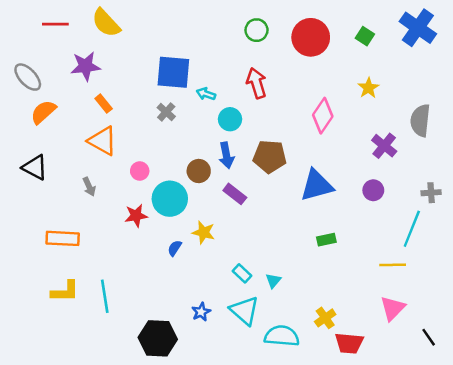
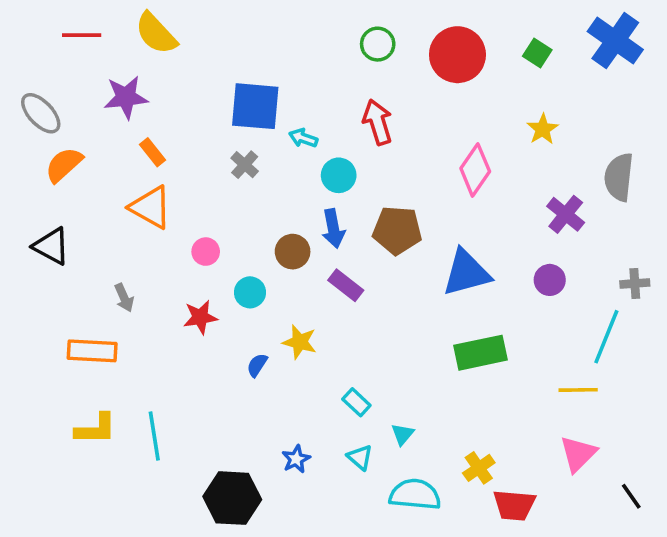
gray arrow: (89, 187) -> (124, 298), moved
cyan circle: (170, 199) -> (250, 292), size x0.6
green rectangle: (326, 240) -> (481, 353), size x1.8
cyan triangle: (273, 281) -> (403, 434), moved
cyan triangle: (244, 311) -> (360, 457), size x0.6

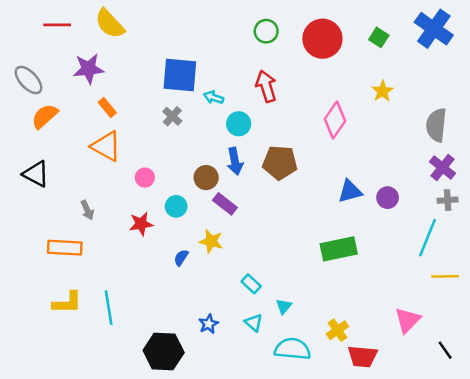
purple cross: (566, 214) -> (443, 168), moved
blue triangle: (466, 273) -> (350, 191), moved, size x0.7
purple rectangle: (346, 285) -> (225, 204), moved
yellow line: (578, 390) -> (445, 276), moved

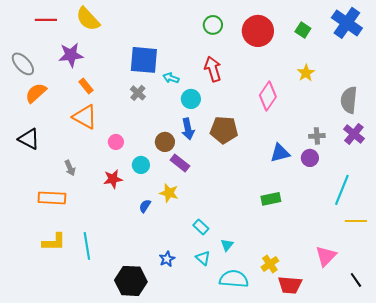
gray cross: (448, 200) -> (317, 136), moved
green rectangle: (339, 249) -> (271, 199), size x0.7

